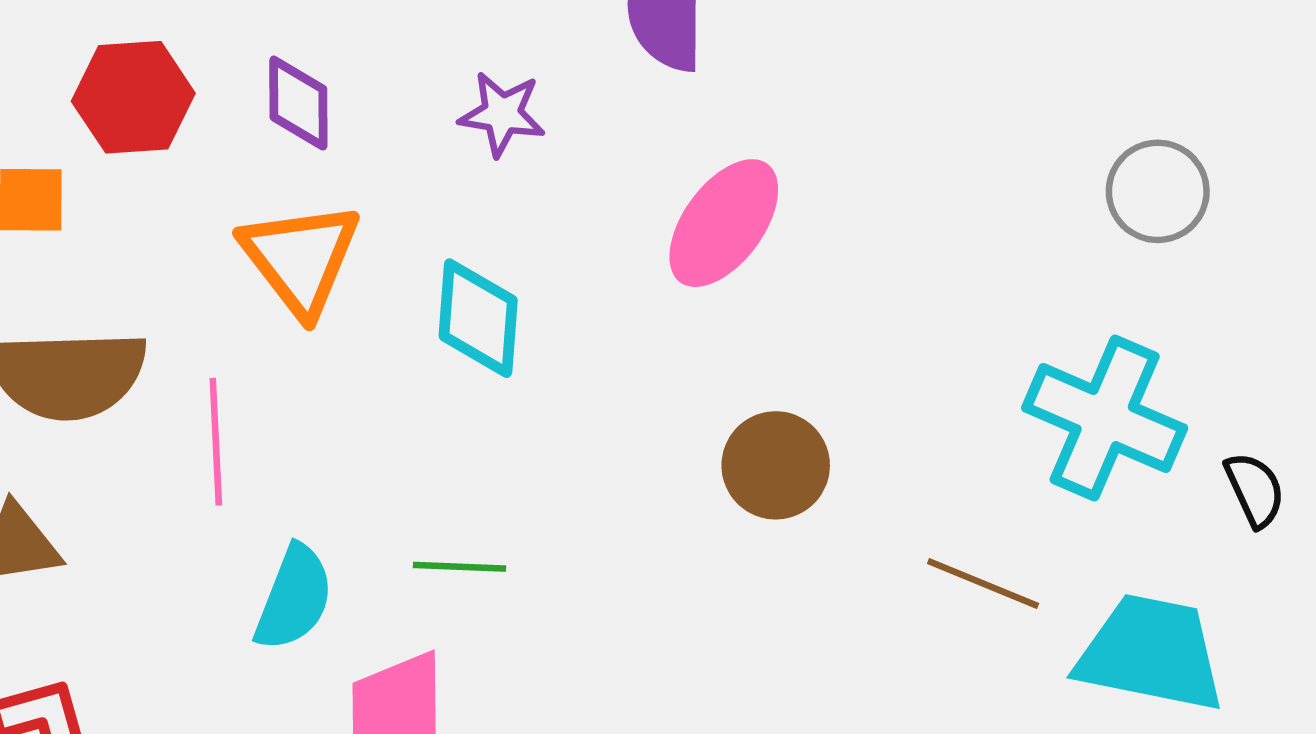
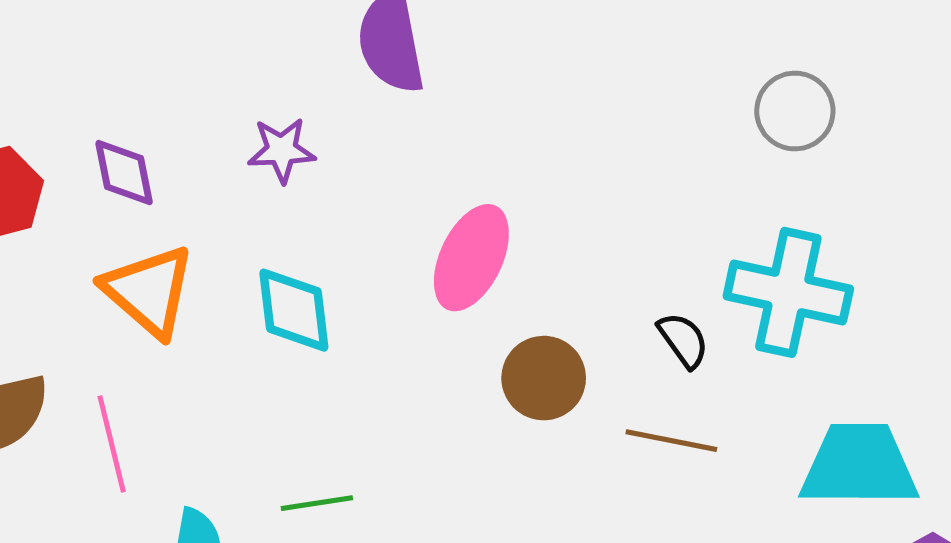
pink ellipse: (724, 223) -> (471, 258), moved
black semicircle: (1255, 490) -> (683, 340), moved
brown line: (983, 584) -> (671, 441), moved

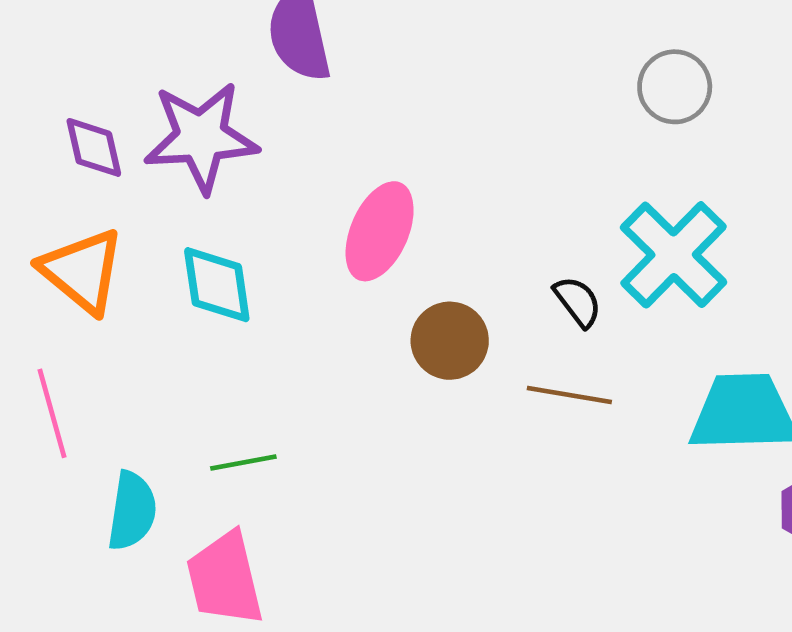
purple star: (282, 150) -> (201, 137), size x1.8
purple diamond: (124, 172) -> (94, 147), moved
cyan cross: (788, 292) -> (674, 255), turned 34

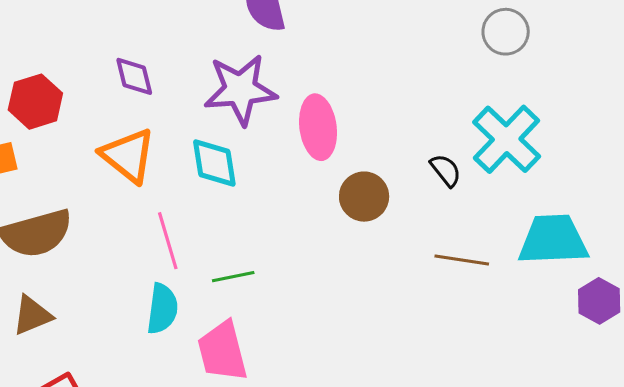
purple star: (201, 137) -> (240, 90), moved
pink ellipse: (380, 231) -> (318, 127), turned -30
brown line: (569, 395) -> (462, 260), moved
pink line: (52, 413) -> (168, 241), moved

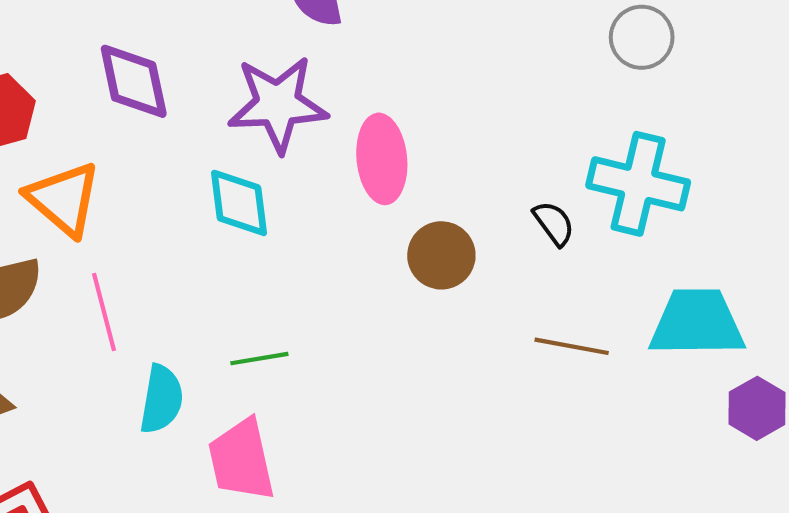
purple diamond: (134, 76) -> (134, 81), size x1.4
cyan cross: (507, 139) -> (638, 184), turned -32
orange triangle: (128, 156) -> (64, 199), moved
pink line: (168, 241) -> (104, 312), moved

